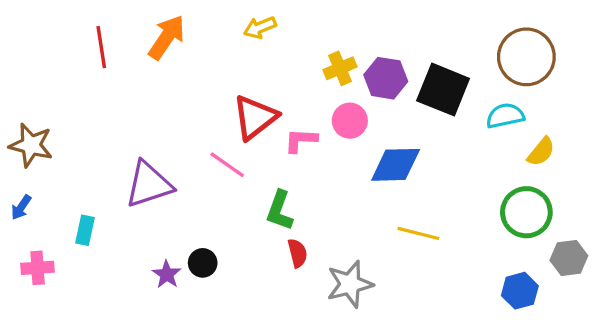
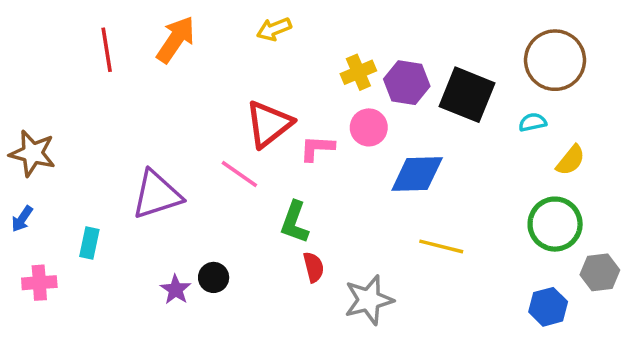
cyan semicircle: (505, 116) -> (533, 122), size x0.7

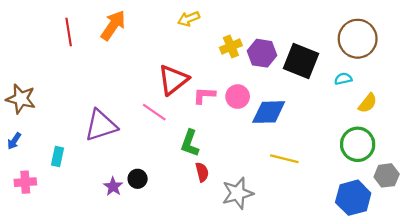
yellow arrow: (274, 29) -> (189, 19), moved
pink circle: (369, 127) -> (238, 97), moved
blue hexagon: (548, 307) -> (353, 198), size x1.4

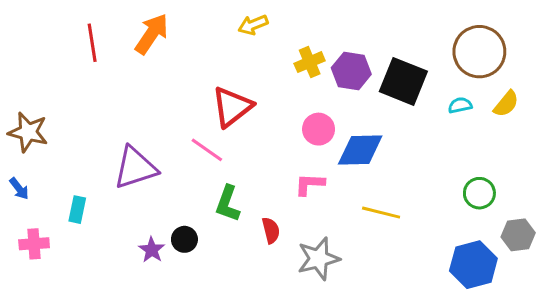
pink L-shape: (204, 95) -> (310, 184), moved
yellow semicircle: (368, 103) -> (506, 104), moved
blue arrow: (14, 141) -> (19, 189), turned -72
green L-shape: (190, 143) -> (228, 204), moved
green circle: (358, 144) -> (479, 193), size x0.7

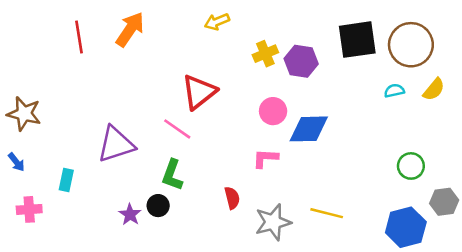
black square: (403, 81) -> (357, 40), moved, turned -30
green L-shape: (228, 204) -> (172, 175), moved
yellow line: (381, 213) -> (327, 213), moved

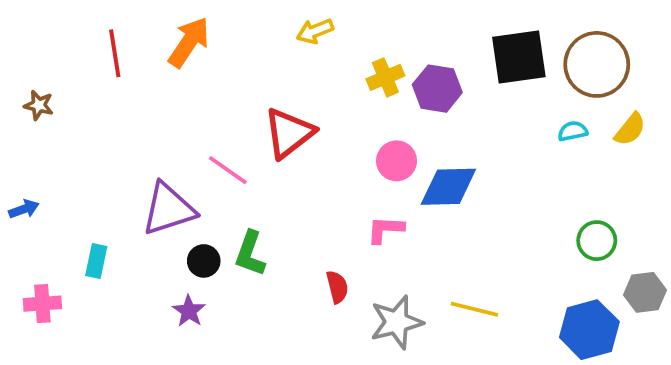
brown star: (24, 114) -> (39, 105), moved, size x0.6
pink line: (177, 129) -> (228, 170), moved
blue arrow: (16, 162) -> (24, 209), moved, turned -72
black circle: (158, 206) -> (204, 261), moved

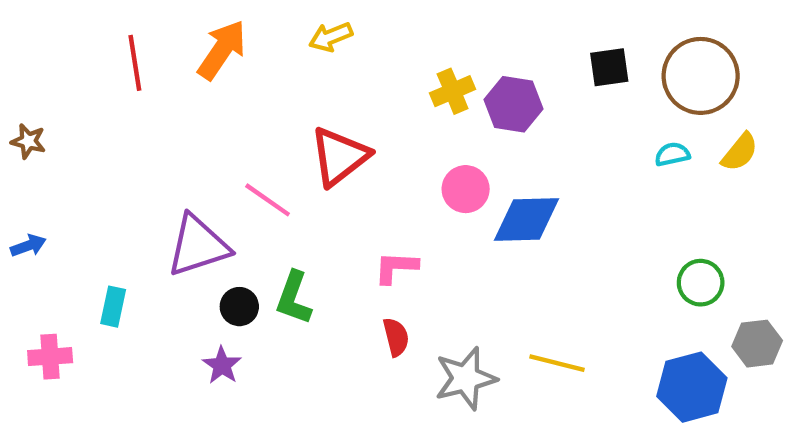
yellow arrow: (315, 31) -> (331, 37), moved
black square: (519, 57) -> (609, 67), size x0.6
brown star: (39, 105) -> (28, 141), moved
pink L-shape: (385, 229) -> (396, 267), moved

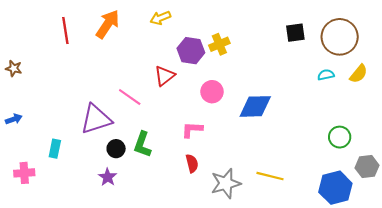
purple hexagon: (513, 104) -> (191, 51), moved
red triangle: (339, 156) -> (165, 76), size x0.7
pink circle: (466, 189) -> (212, 92), moved

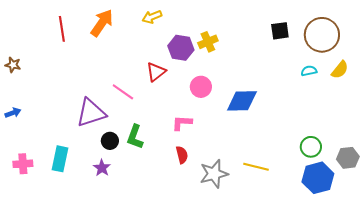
green circle: (340, 137) -> (311, 147), moved
cyan rectangle: (55, 149) -> (60, 159), moved, size x1.4

